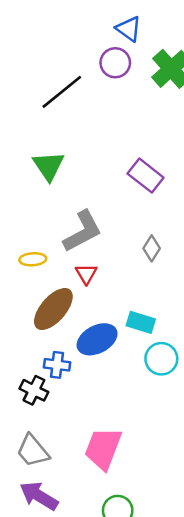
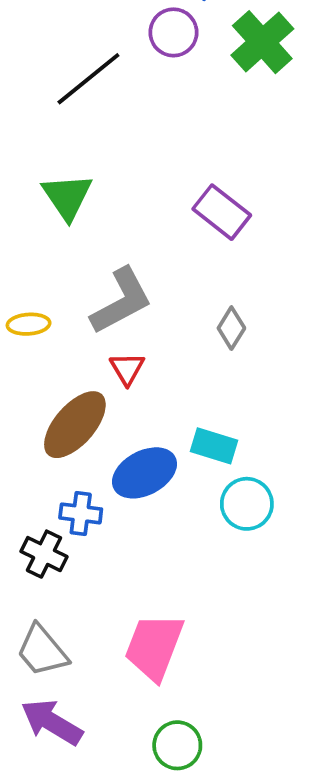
yellow ellipse: (33, 259) -> (29, 324), moved

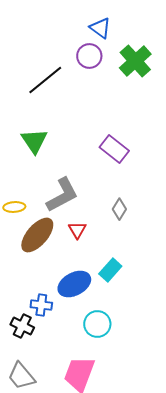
red triangle: (127, 369) -> (77, 230), moved
brown ellipse: (75, 425) -> (37, 235), moved
cyan rectangle: (214, 446) -> (110, 270), turned -65
cyan circle: (247, 504) -> (97, 324), moved

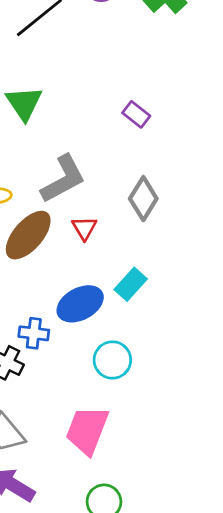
purple rectangle: (114, 149) -> (136, 114), size x0.7
gray diamond: (119, 209) -> (143, 199), size x1.4

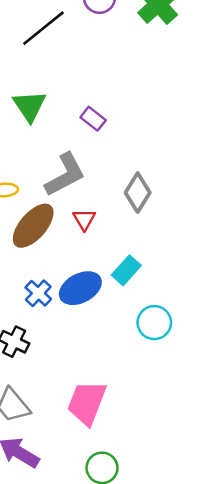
purple rectangle: (136, 114) -> (93, 119), moved
blue cross: (34, 333) -> (38, 293), moved, turned 36
cyan circle: (112, 360) -> (154, 323), moved

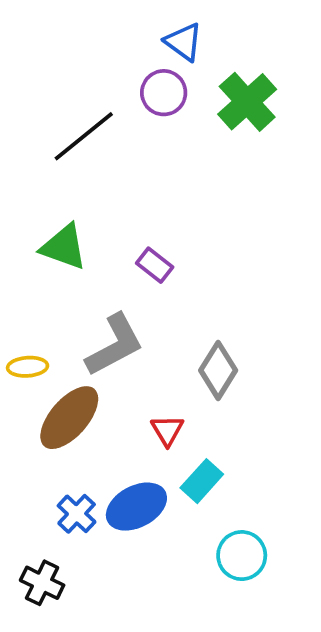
green triangle: (29, 106) -> (64, 247), turned -36
red triangle: (84, 219) -> (167, 430), moved

